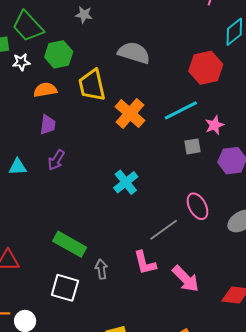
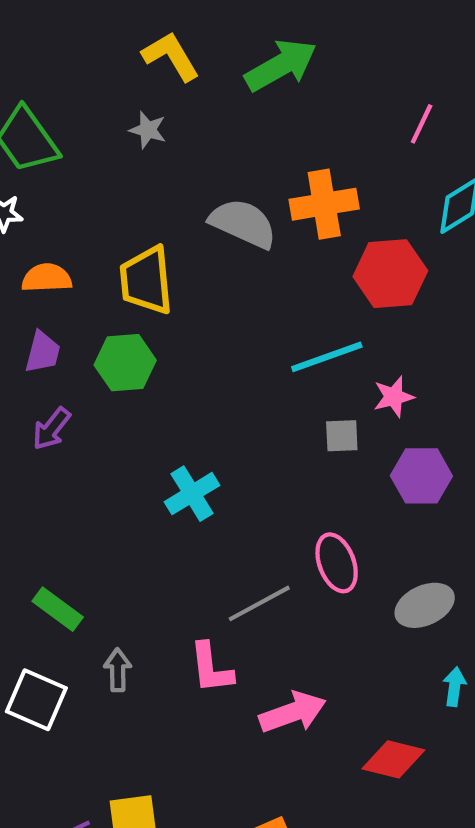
green hexagon: (59, 54) -> (125, 363), moved
orange cross: (130, 114) -> (324, 204), moved, turned 32
green rectangle: (70, 244) -> (58, 609), size x0.7
pink arrow: (186, 279) -> (293, 712), turned -72

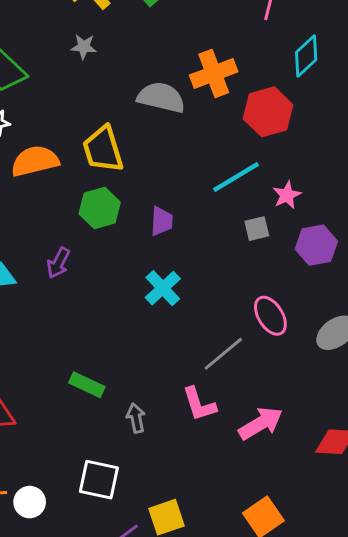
orange semicircle: (47, 278) -> (35, 161), size x1.4
purple trapezoid: (43, 352) -> (162, 221), moved
white square: (36, 700) -> (99, 480), moved

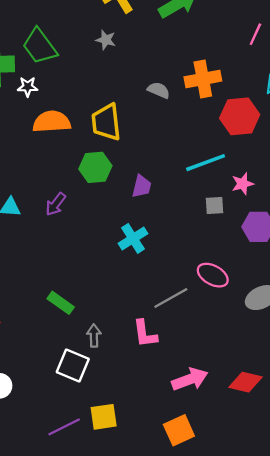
gray semicircle: (161, 97) -> (159, 90), size x0.6
pink ellipse: (270, 316) -> (213, 275), turned -40
pink arrow: (261, 423) -> (190, 379), moved
white square: (99, 480) -> (73, 366), moved

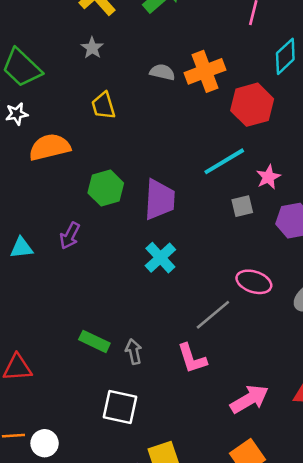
gray star: (106, 40) -> (92, 48), turned 30
gray semicircle: (159, 90) -> (162, 72), moved
yellow trapezoid: (106, 122) -> (103, 106), moved, size x0.7
purple trapezoid: (142, 186) -> (160, 200), size x1.6
gray arrow: (94, 336) -> (134, 352), moved

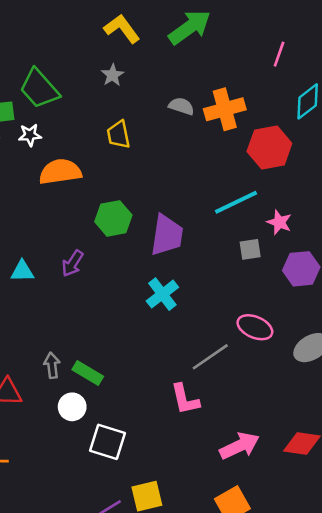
pink star: (268, 177) -> (279, 222), turned -30
gray arrow: (134, 352) -> (52, 365), moved
white circle: (45, 443) -> (72, 407), moved

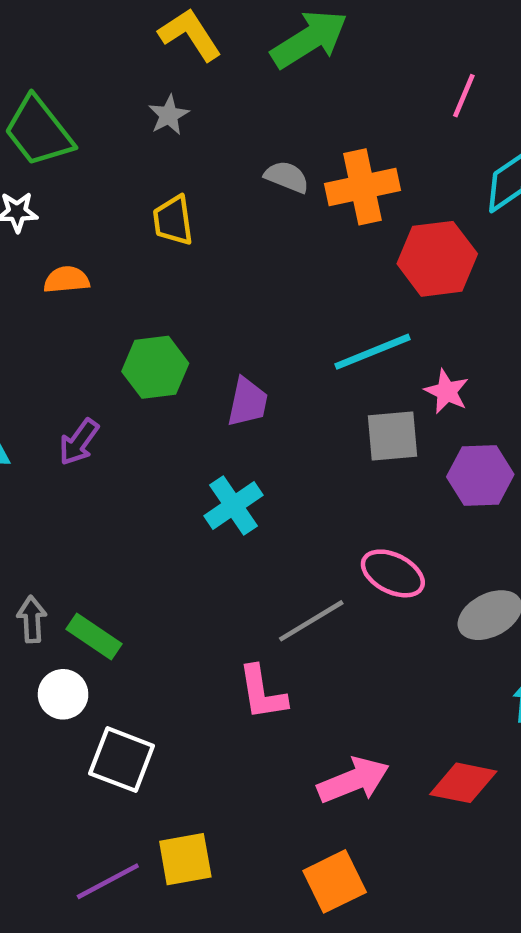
orange semicircle: (60, 172) -> (67, 280), size x0.6
purple trapezoid: (167, 235) -> (248, 402), size x0.7
gray square: (250, 249) -> (392, 436), size x1.4

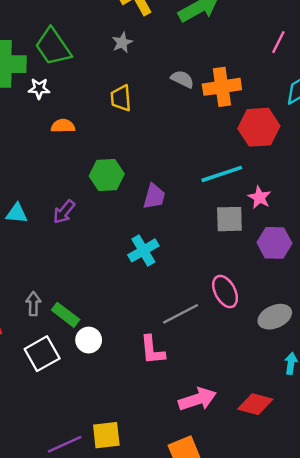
pink ellipse: (393, 573) -> (225, 292), turned 32
white circle: (63, 694) -> (89, 340), moved
white square: (122, 760) -> (42, 354), moved, turned 36

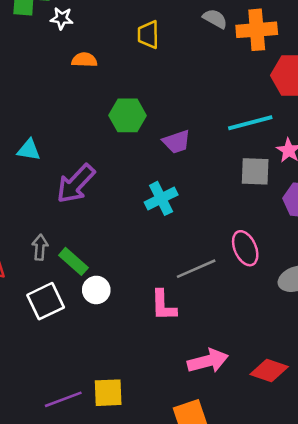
purple trapezoid: (154, 196) -> (177, 142), turned 52
purple arrow: (64, 212) -> (76, 184), moved, size x1.6

